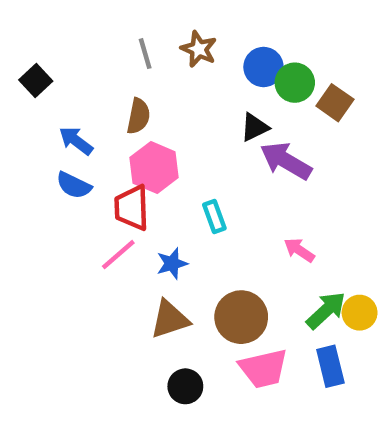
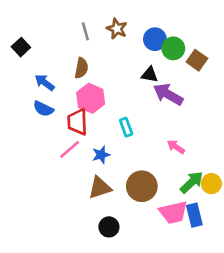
black triangle: (255, 127) -> (150, 75), turned 36
pink trapezoid: (264, 368) -> (173, 213), moved

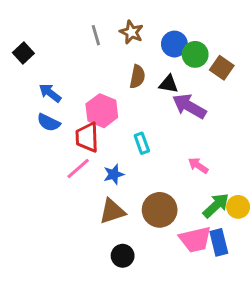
brown semicircle: (81, 68) -> (137, 77), moved

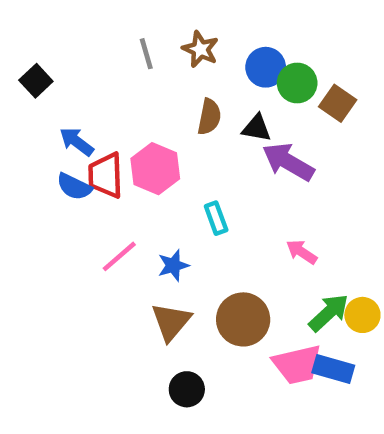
red trapezoid: (87, 137) -> (106, 175), moved
brown triangle: (112, 211) -> (171, 322), turned -32
blue rectangle: (219, 242) -> (333, 369), turned -60

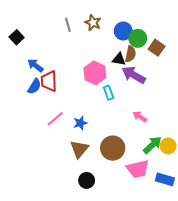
brown semicircle: (209, 117) -> (130, 54), moved
pink hexagon: (155, 169) -> (95, 73), moved
blue semicircle: (74, 187) -> (34, 86), turned -84
cyan rectangle: (216, 218) -> (109, 93), moved
blue rectangle: (333, 369) -> (165, 179), moved

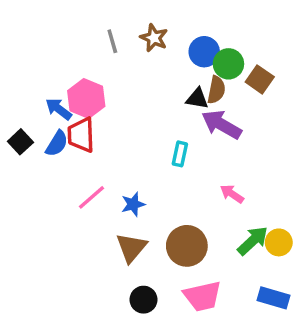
black square: (17, 37) -> (20, 142), moved
pink hexagon: (95, 73) -> (86, 99), moved
cyan rectangle: (109, 93) -> (180, 154), turned 32
pink trapezoid: (138, 169) -> (202, 296), moved

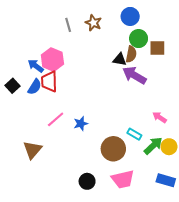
blue circle: (204, 52) -> (130, 16), moved
brown square: (260, 79) -> (157, 48), turned -35
cyan rectangle: (180, 154) -> (134, 134), moved, turned -72
pink arrow: (232, 194) -> (160, 117), moved
brown triangle: (131, 248) -> (32, 150), moved

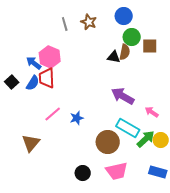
purple arrow: (134, 75) -> (123, 96), moved
cyan rectangle: (134, 134) -> (128, 128), size x1.6

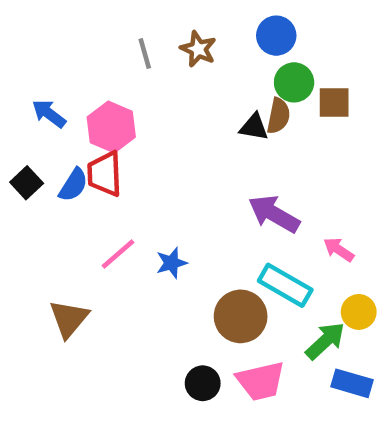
blue arrow: (34, 63) -> (49, 114), moved
green arrow: (146, 139) -> (325, 341), moved
black circle: (83, 173) -> (203, 383), moved

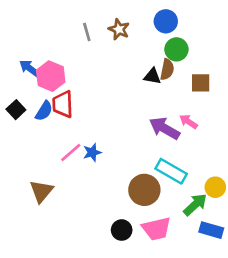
brown square: (334, 102) -> (201, 83), moved
pink hexagon: (111, 127) -> (51, 76), moved
pink arrow: (339, 250) -> (189, 122), moved
blue star: (171, 263) -> (92, 152), moved

